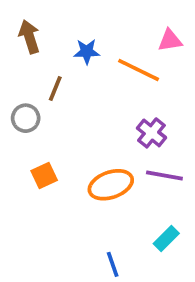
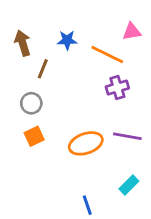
brown arrow: (29, 37) -> (23, 43), moved
gray circle: (26, 118) -> (31, 103), moved
purple cross: (151, 133) -> (117, 87), moved, turned 35

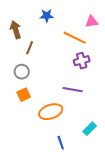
blue star: (67, 40) -> (47, 16), moved
purple line: (127, 136) -> (73, 90), moved
orange ellipse: (86, 143) -> (51, 112), moved

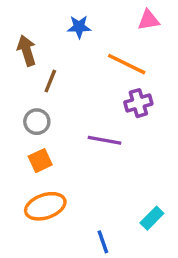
pink triangle: (92, 22) -> (149, 20), moved
purple line: (73, 90) -> (105, 140), moved
orange ellipse: (51, 112) -> (45, 206), moved

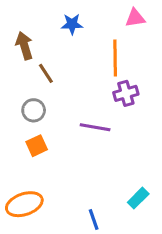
orange line: (127, 64) -> (115, 58), turned 63
brown line: (50, 81) -> (46, 73), turned -55
orange ellipse: (45, 206) -> (24, 204), moved

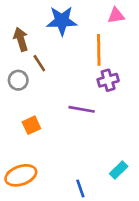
blue star: (72, 24) -> (62, 21), size x1.6
gray circle: (34, 110) -> (18, 80), moved

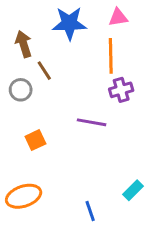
pink triangle: (116, 15) -> (118, 17), moved

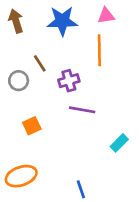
brown arrow: (24, 44) -> (16, 21), moved
purple cross: (121, 90) -> (69, 81), moved
cyan rectangle: (133, 190) -> (119, 143), moved

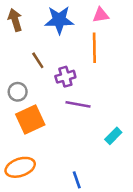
gray circle: (19, 81) -> (18, 92), moved
orange square: (32, 126) -> (30, 119), size x1.6

